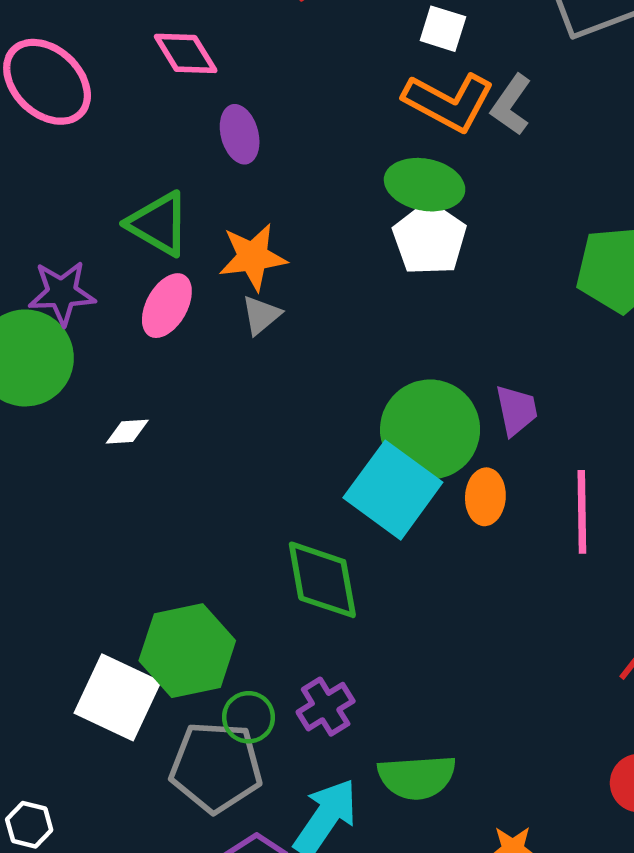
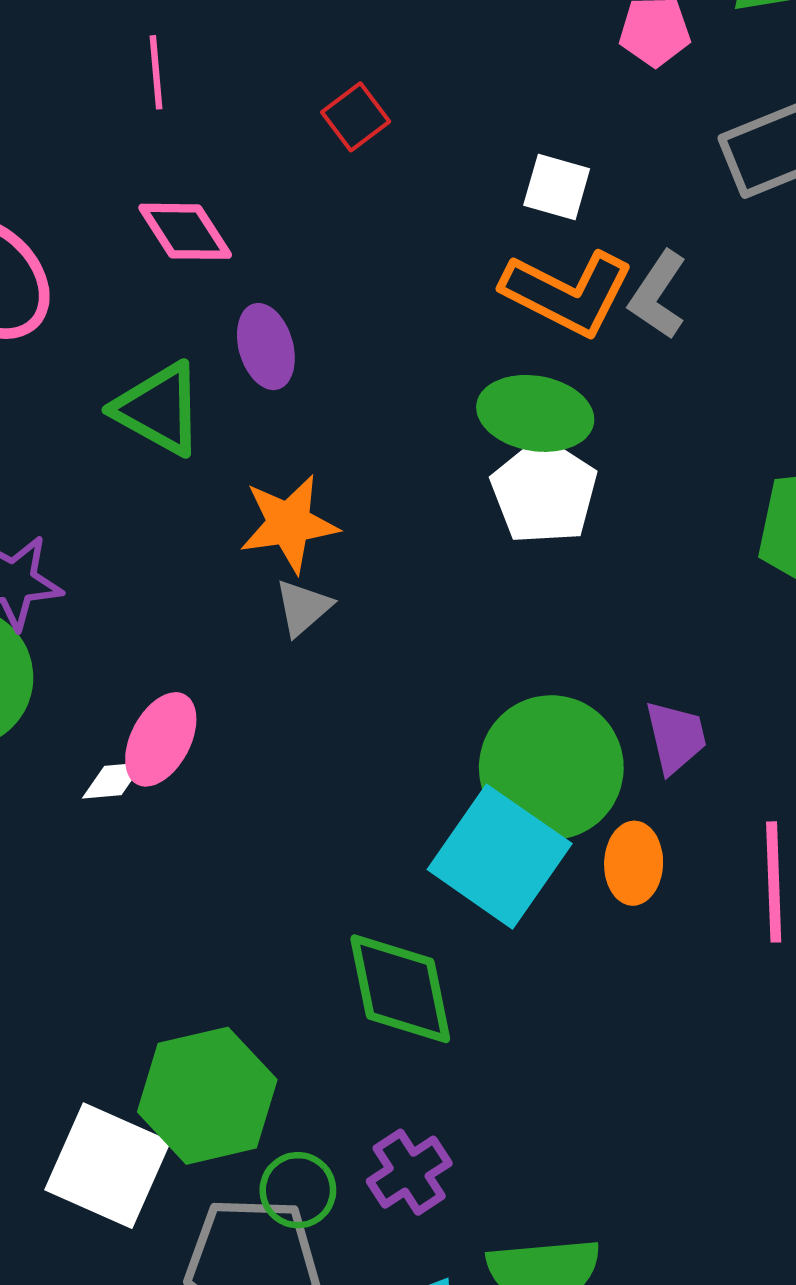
green triangle: (159, 224) -> (159, 409), moved
pink ellipse: (167, 306) -> (161, 739), moved

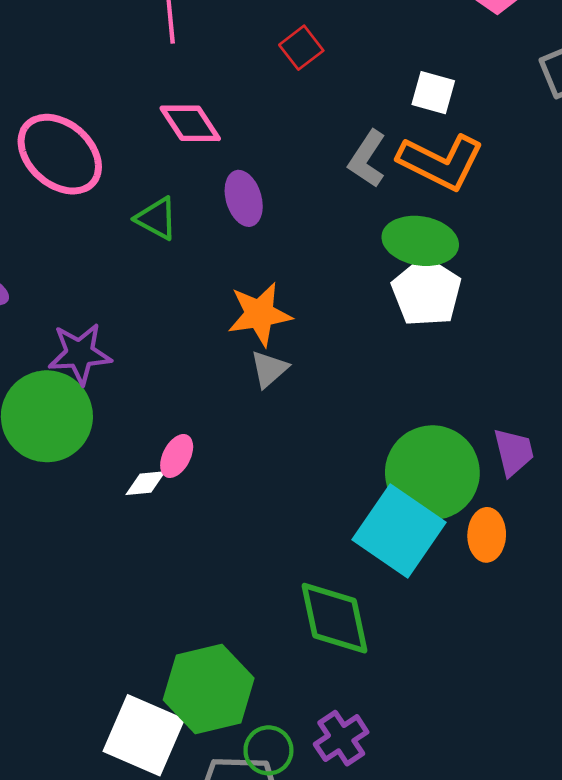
gray L-shape: (658, 295) -> (367, 159), moved
green triangle: (159, 409) -> (157, 218), moved, size x0.7
pink ellipse: (161, 739) -> (177, 456), size x0.7

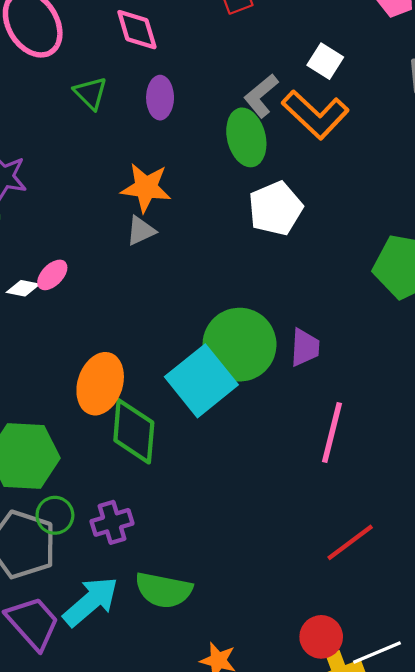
green ellipse: (420, 241) -> (246, 137), moved, turned 50
orange ellipse: (487, 535) -> (100, 384), moved, size x1.5

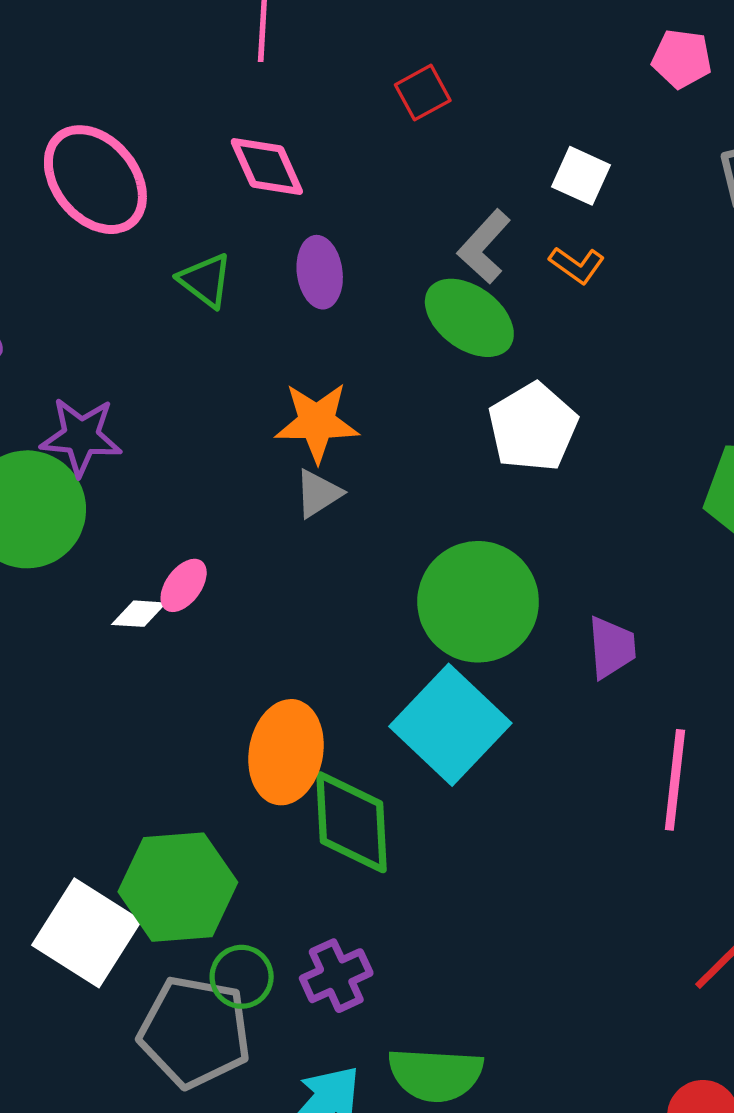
orange L-shape: (315, 115) -> (577, 265), size x0.5
green ellipse: (246, 137) -> (469, 318), turned -32
green circle: (239, 345) -> (478, 602), moved

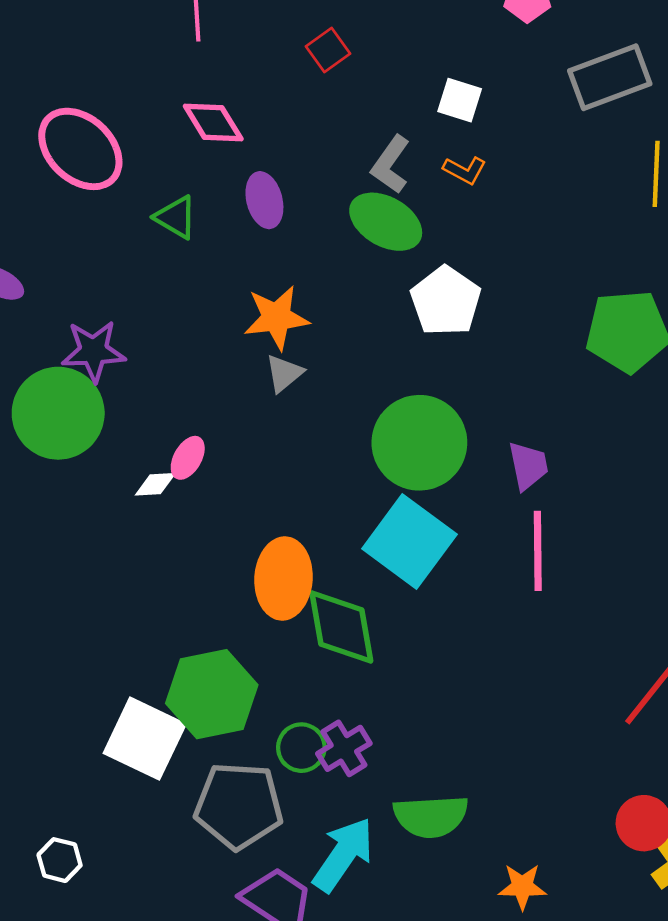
pink line: (675, 780) -> (538, 551), moved
green circle: (242, 977) -> (301, 748), moved

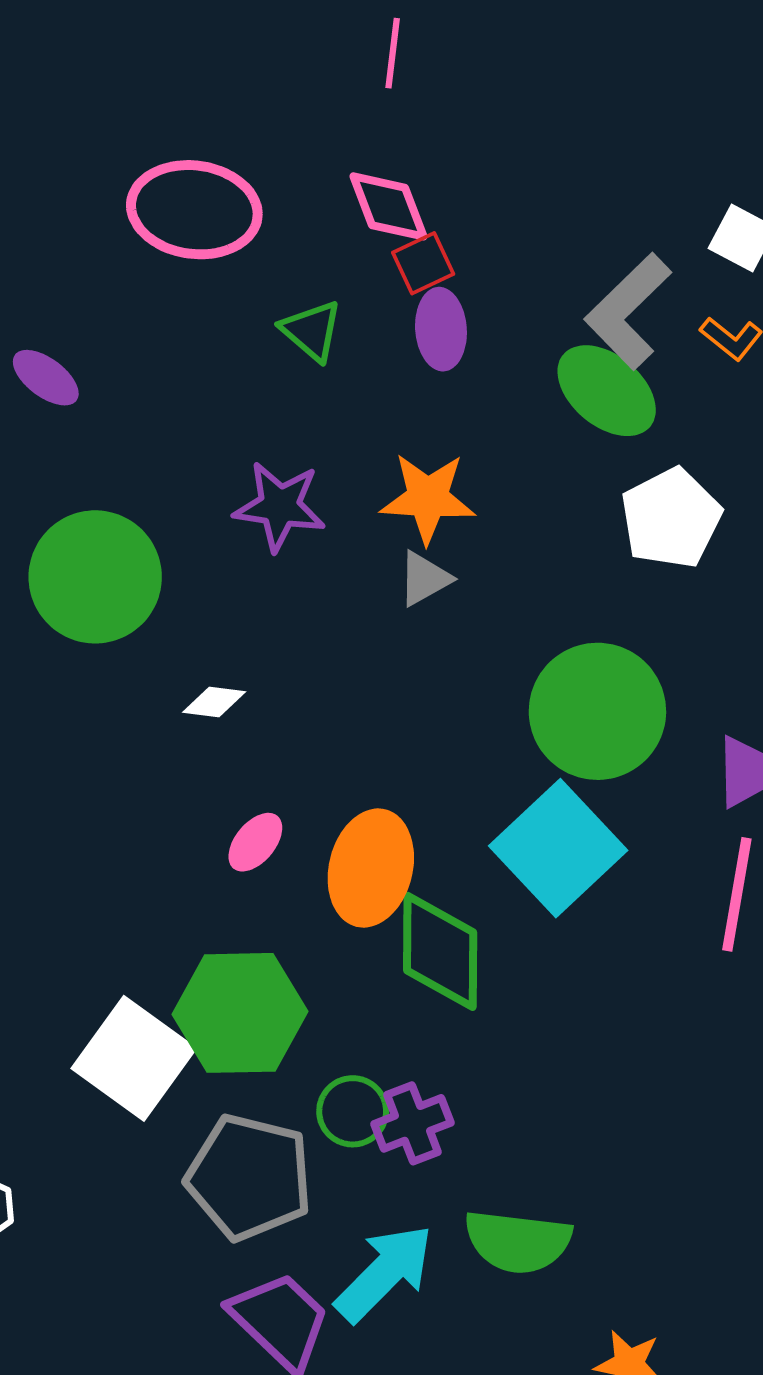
red square: (328, 50) -> (423, 263), moved
pink ellipse: (80, 149) -> (194, 210), turned -46
gray L-shape: (391, 165) -> (628, 311), size x1.4
purple star: (94, 351) -> (280, 506), moved
pink ellipse: (188, 458) -> (255, 842), moved

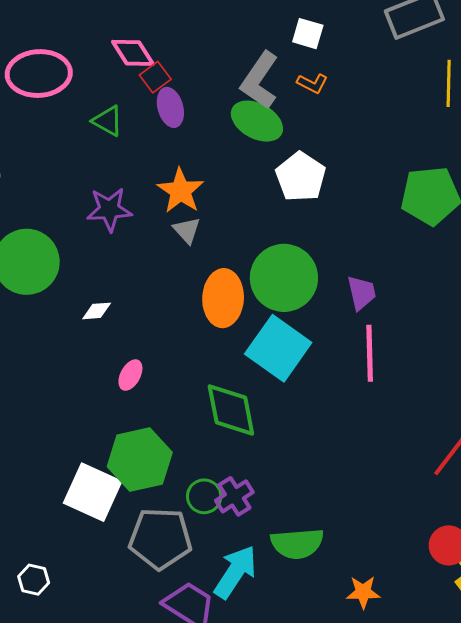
orange star: (428, 498) -> (181, 191), turned -30
gray triangle: (424, 579) -> (187, 230), turned -32
orange ellipse: (371, 868) -> (223, 298), moved

